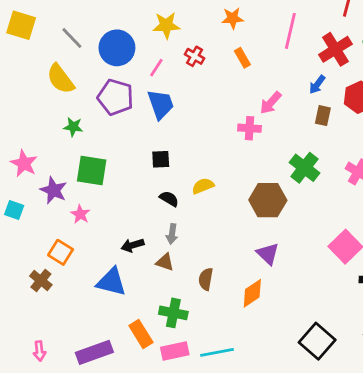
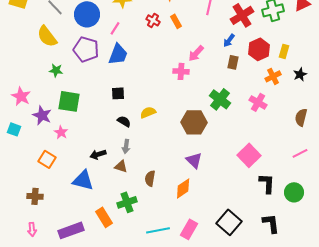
red cross: (194, 56) -> (153, 20), moved
blue trapezoid: (161, 104) -> (118, 54), turned 40
brown cross: (41, 280) -> (35, 196), moved, turned -35
green cross: (173, 313) -> (127, 202), turned -30
pink rectangle: (175, 351) -> (189, 229), moved, turned -48

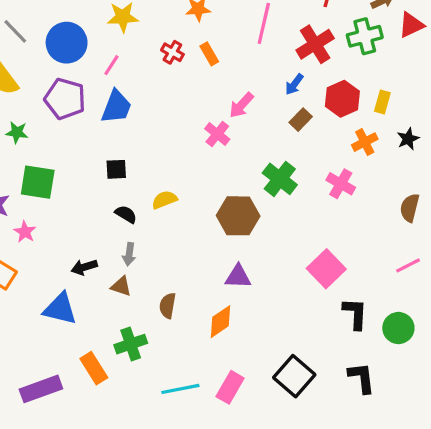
brown rectangle: (233, 62) -> (301, 120), turned 32
pink cross: (181, 71) -> (217, 134), turned 35
purple triangle: (194, 160) -> (238, 277), turned -42

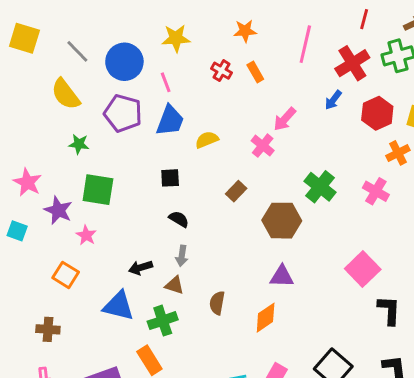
pink line: (111, 65) -> (166, 82), turned -54
brown rectangle: (301, 120) -> (236, 191), moved
yellow semicircle: (164, 200) -> (207, 140), moved
green cross: (131, 344) -> (163, 321), moved

